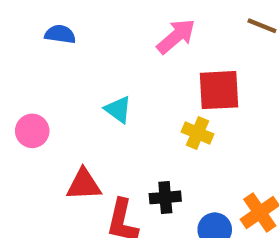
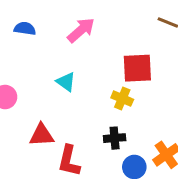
pink arrow: (176, 36) -> (81, 30), moved
black cross: (165, 197) -> (115, 138), moved

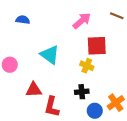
pink arrow: (81, 30) -> (82, 21), moved
cyan triangle: (66, 82) -> (50, 55), size x1.5

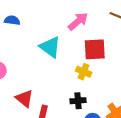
cyan triangle: (50, 55) -> (50, 47), moved
red triangle: (34, 90) -> (24, 98), turned 42

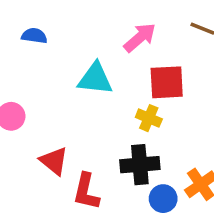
cyan triangle: (50, 47) -> (95, 79), turned -30
black cross: (78, 101) -> (140, 165), size x1.5

